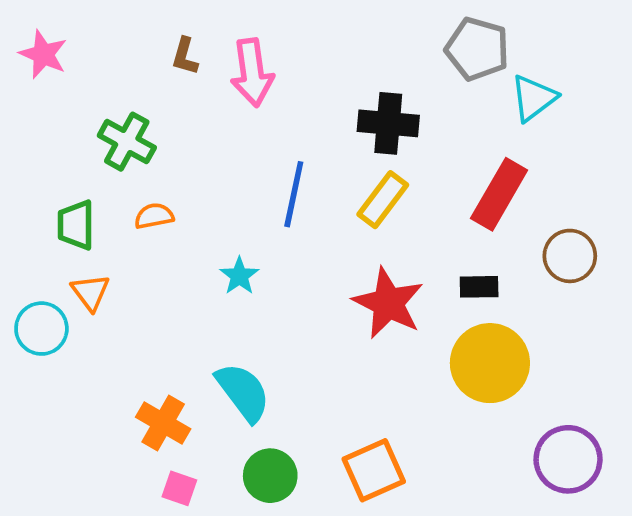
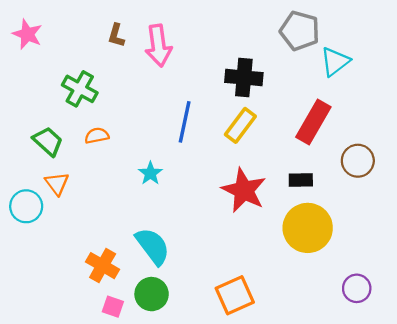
green trapezoid: (76, 225) -> (48, 141), turned 132
purple circle: (568, 459) -> (357, 288), size x0.7
green circle: (270, 476) -> (152, 294), moved

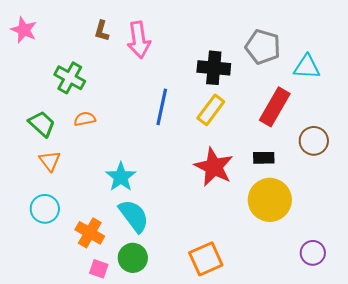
gray pentagon: (300, 31) -> (263, 47), moved
cyan triangle: (335, 62) -> (307, 67), moved, turned 40
cyan star: (150, 173) -> (121, 177), moved, size x1.4
cyan circle: (26, 206) -> (45, 209), moved

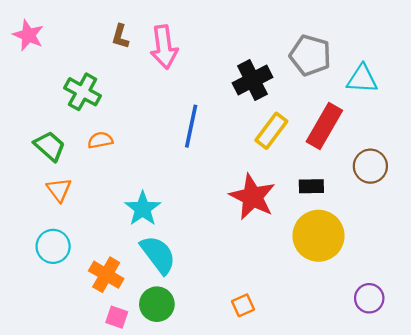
black cross: (214, 68) -> (252, 80), turned -32
yellow rectangle: (211, 110) -> (271, 131), moved
orange square: (206, 259) -> (243, 305), size x0.6

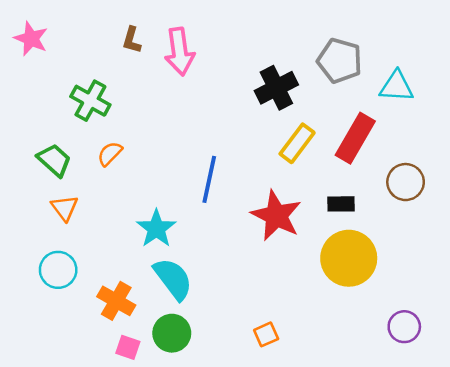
blue line: (191, 126) -> (209, 179), moved
orange semicircle: (100, 140) -> (110, 154), turned -35

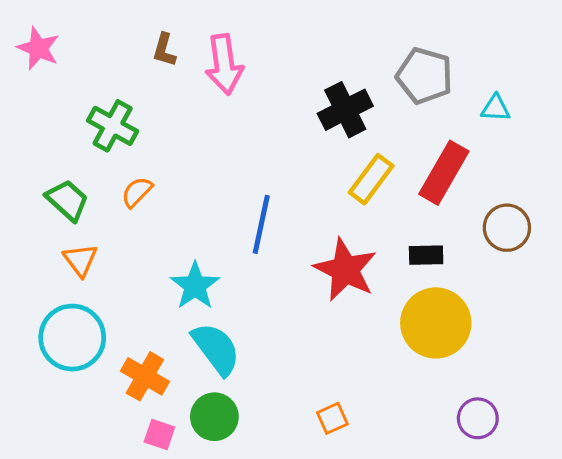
cyan triangle: (397, 86) -> (496, 108), size x0.7
cyan circle: (58, 270) -> (72, 338), size x1.4
purple circle: (404, 327) -> (478, 418), moved

